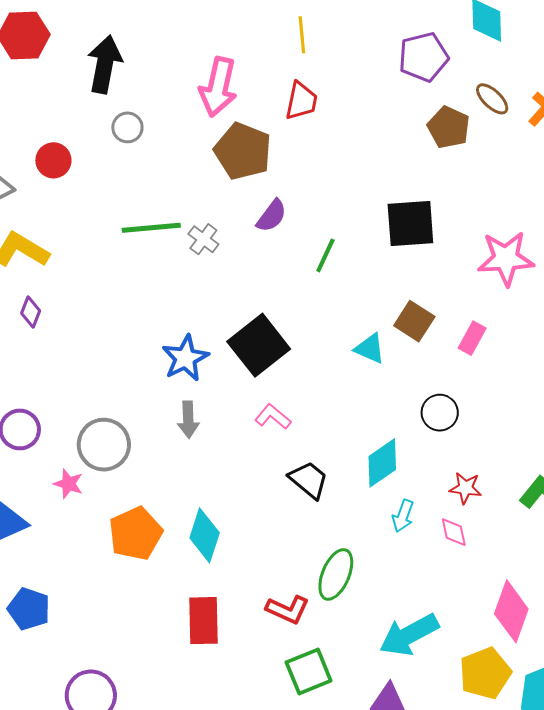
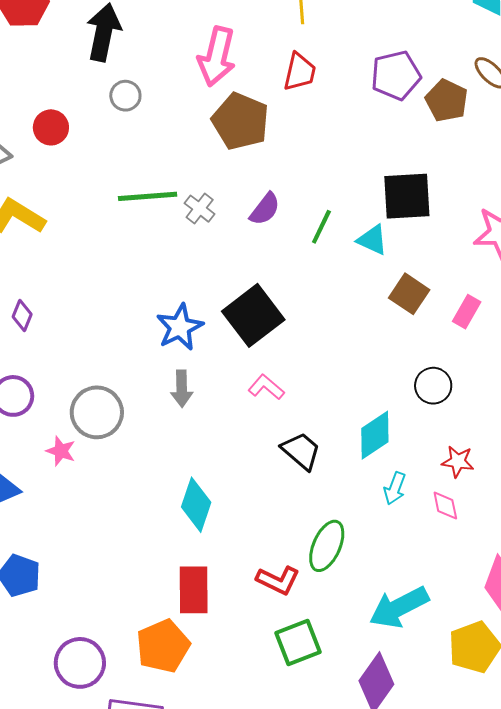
purple pentagon: (423, 57) -> (396, 75), moved
purple semicircle: (272, 216) -> (265, 209), moved
purple diamond: (31, 312) -> (22, 315), moved
cyan triangle: (370, 349) -> (372, 240), moved
orange pentagon: (136, 534) -> (163, 646), moved

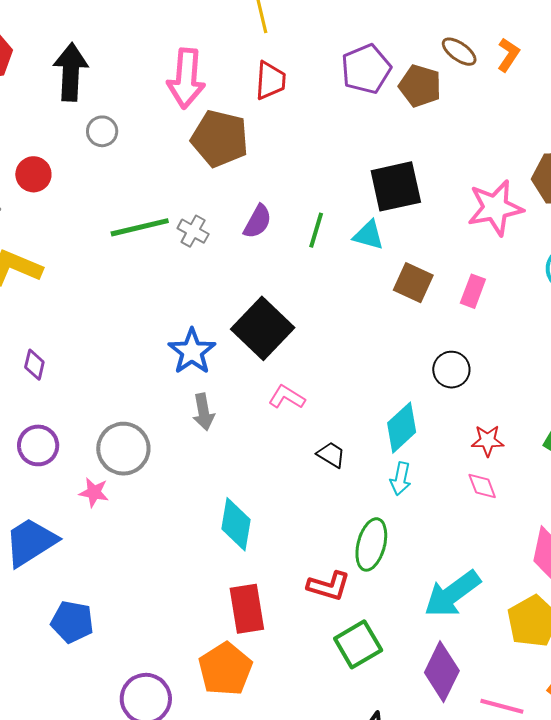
black trapezoid: (301, 451) -> (331, 455), size x0.7
cyan arrow: (395, 488) -> (401, 479), moved

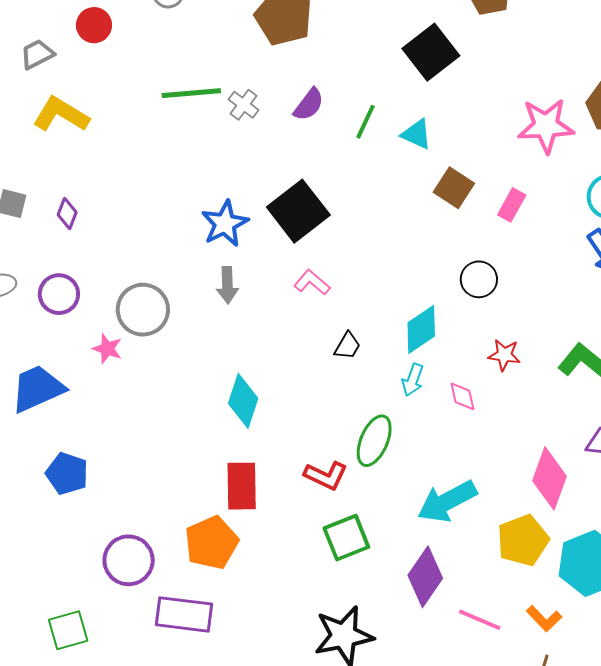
black square: (396, 186) -> (431, 52), moved, turned -34
black trapezoid: (331, 455) -> (347, 346), turned 80
pink diamond: (482, 486) -> (462, 396), moved

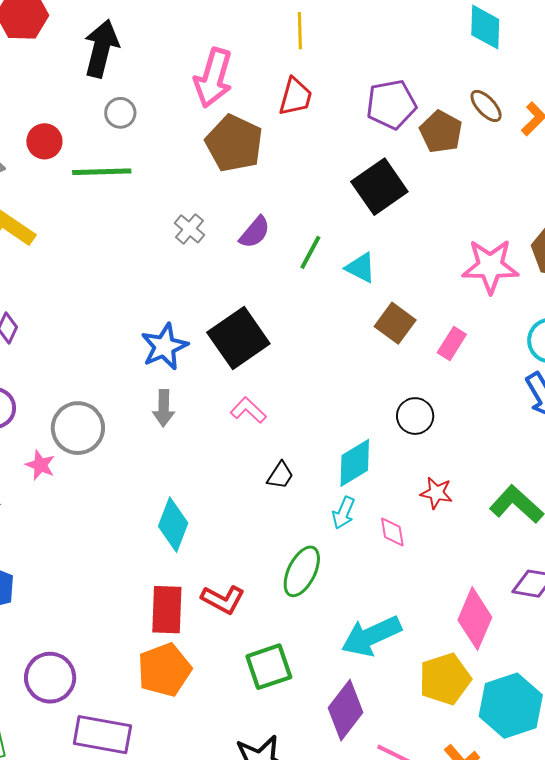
green line: (191, 93) -> (102, 172), moved
red L-shape: (326, 476) -> (223, 599), moved
orange pentagon: (211, 543) -> (164, 670), moved

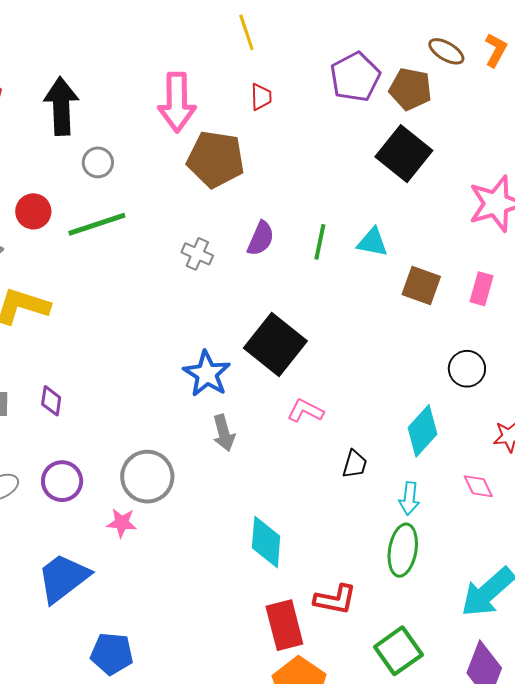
red trapezoid: (295, 97) -> (261, 97), size x0.7
black square: (379, 187) -> (404, 154), moved
cyan arrow: (344, 513) -> (409, 499), moved

